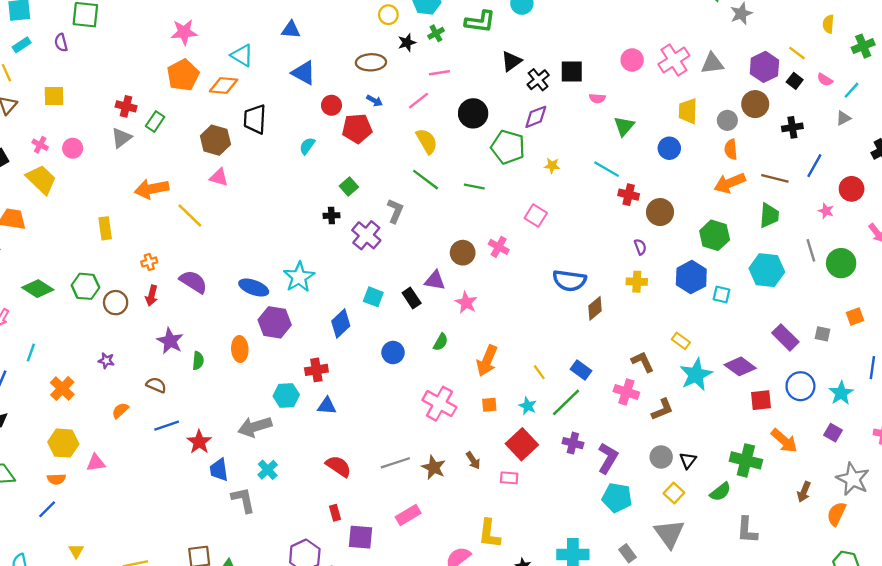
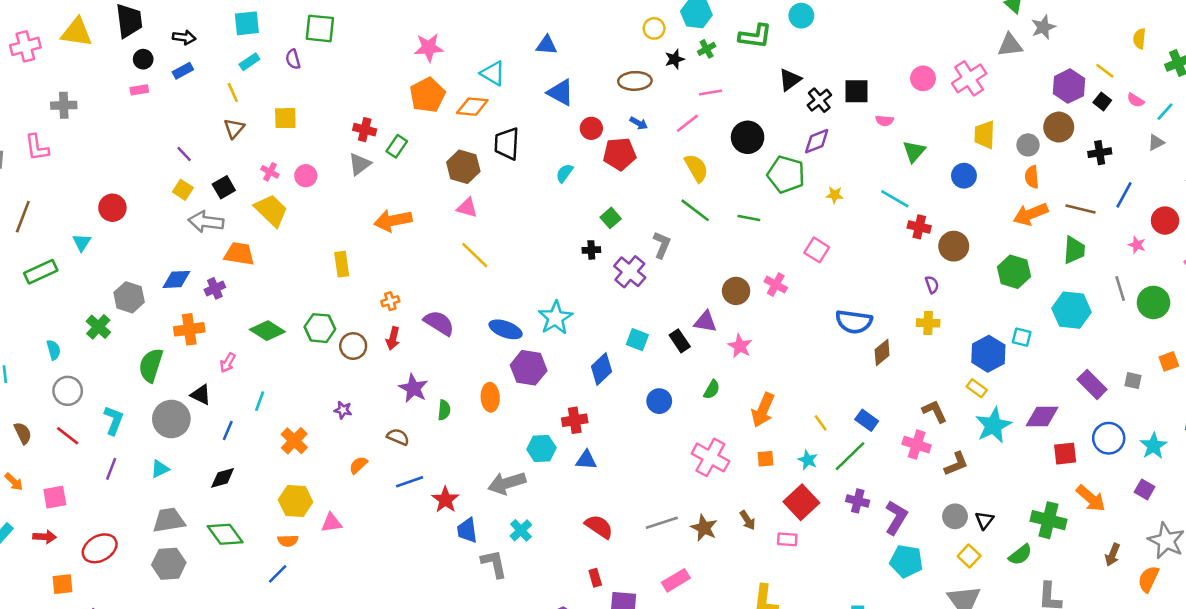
gray triangle: (712, 63) -> (1010, 45), moved
yellow line: (190, 216) -> (475, 255), moved
blue hexagon: (691, 277) -> (988, 354), moved
purple diamond: (740, 366) -> (1042, 416), turned -36

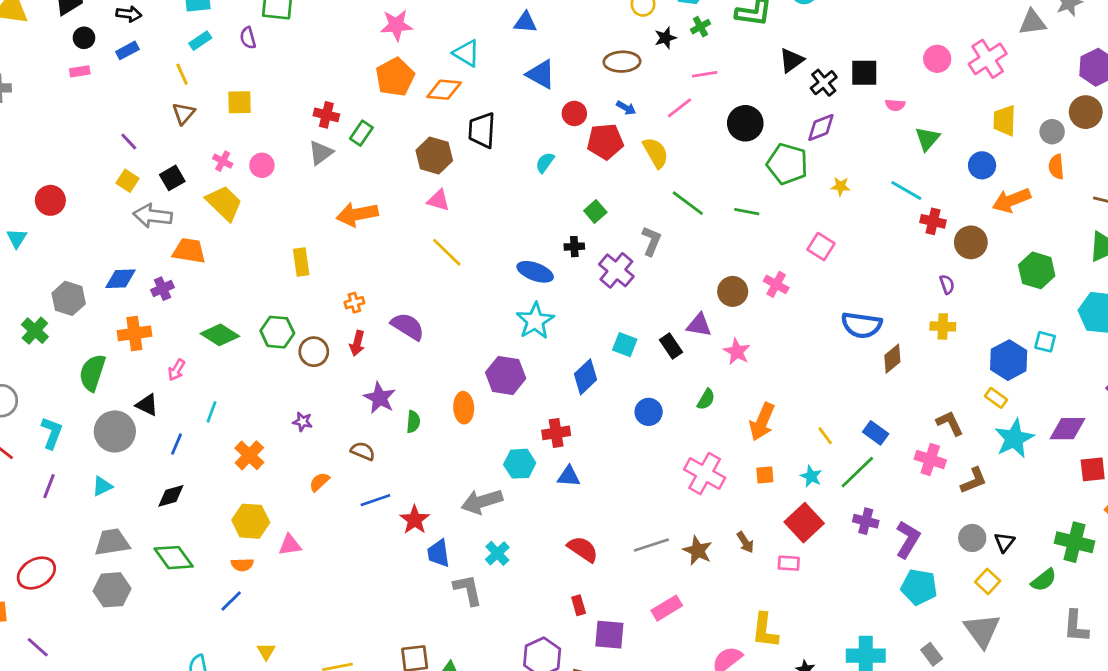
yellow semicircle: (696, 168) -> (656, 153), moved
orange arrow: (1031, 214) -> (1011, 200), moved
blue ellipse: (506, 329) -> (535, 272), moved

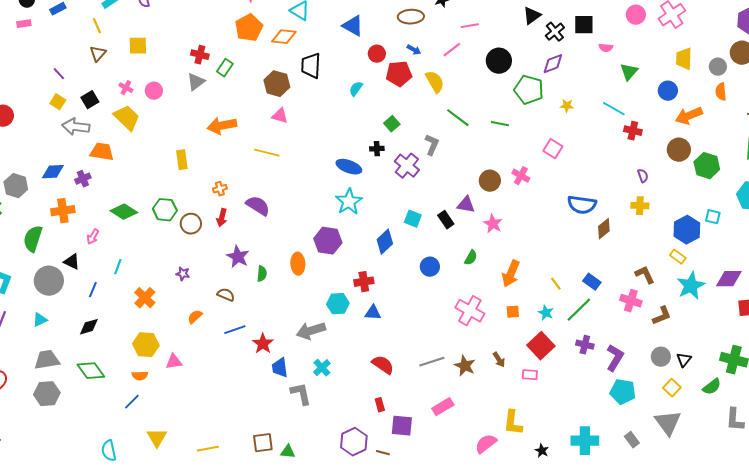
brown circle: (971, 242) -> (679, 150), moved
yellow line: (447, 252) -> (267, 153), moved, turned -30
yellow triangle: (266, 651) -> (157, 438), size x1.5

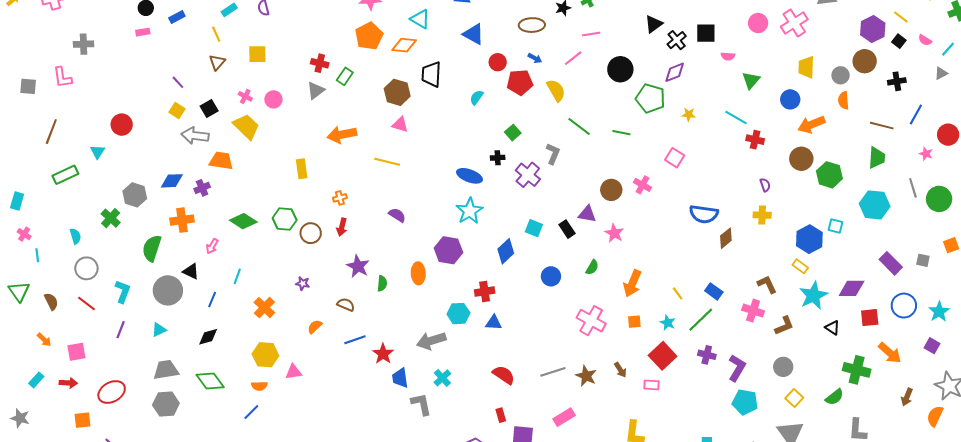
purple semicircle: (258, 206) -> (397, 215), moved, size x0.7
black triangle: (684, 360) -> (832, 328), moved, turned -35

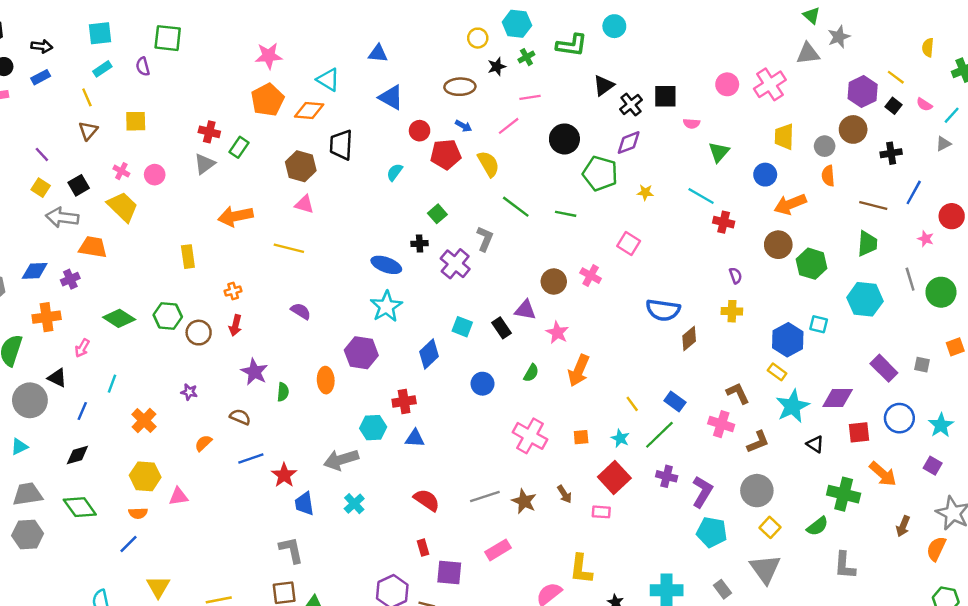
orange arrow: (632, 283) -> (579, 371), moved
gray circle: (783, 367) -> (757, 491), size x1.4
gray L-shape: (421, 404) -> (291, 550), moved

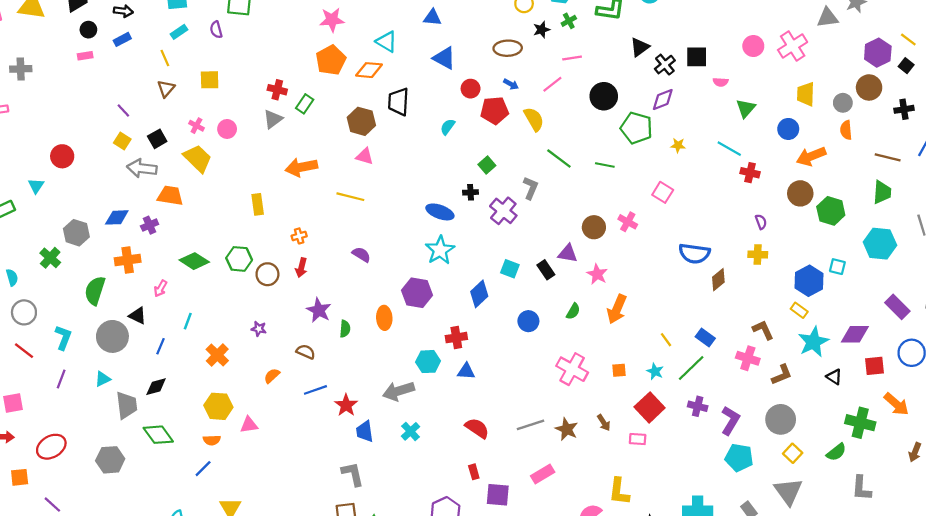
gray trapezoid: (28, 494) -> (127, 405), moved, turned 92

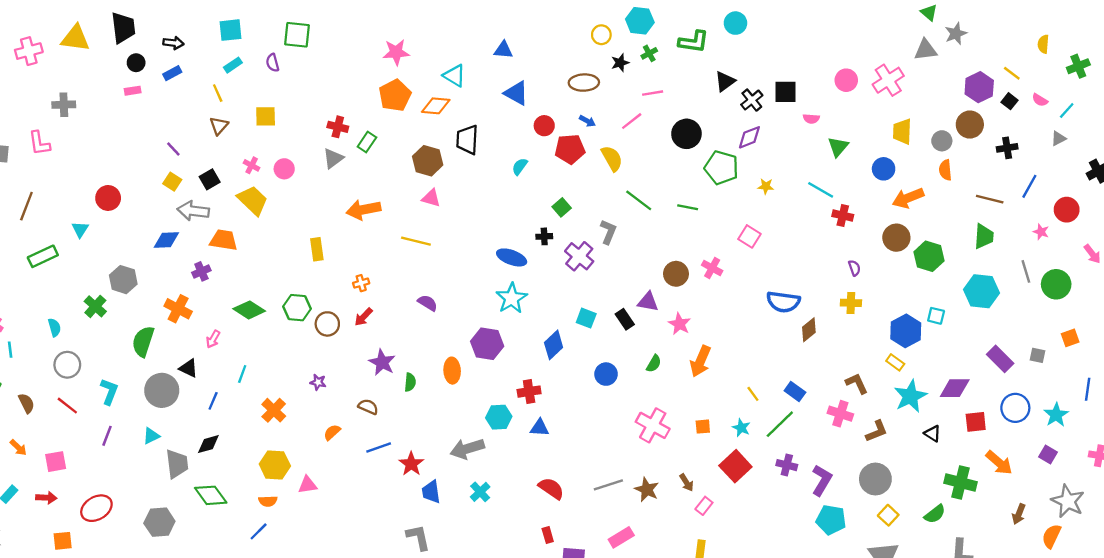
blue diamond: (117, 217) -> (166, 240), moved
orange cross: (128, 260) -> (178, 309), turned 35
red arrow: (301, 268) -> (363, 317), turned 30
pink rectangle: (638, 439) -> (704, 506), moved, turned -56

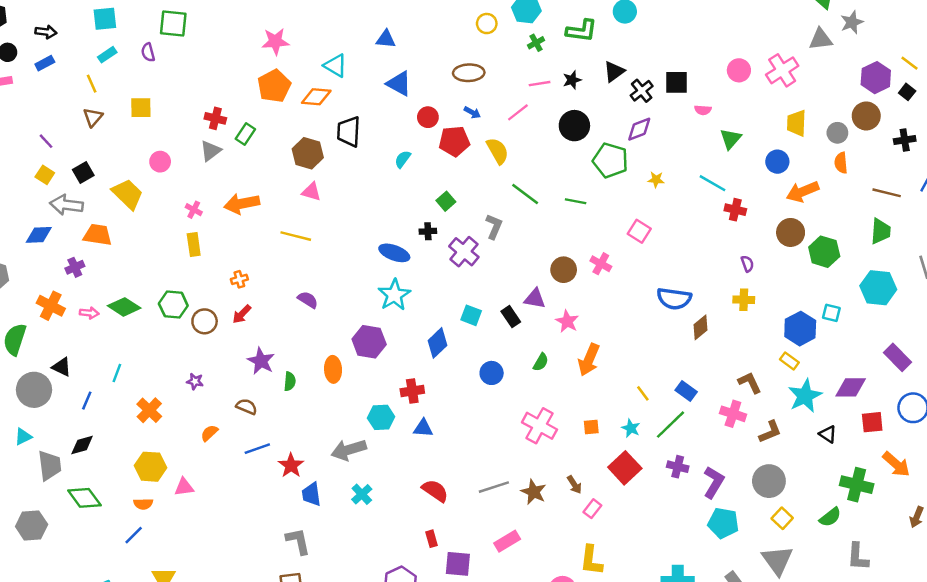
black star: (620, 63) -> (572, 80), moved
pink cross: (252, 165) -> (194, 210), moved
pink arrow: (213, 339) -> (89, 313), moved, turned -114

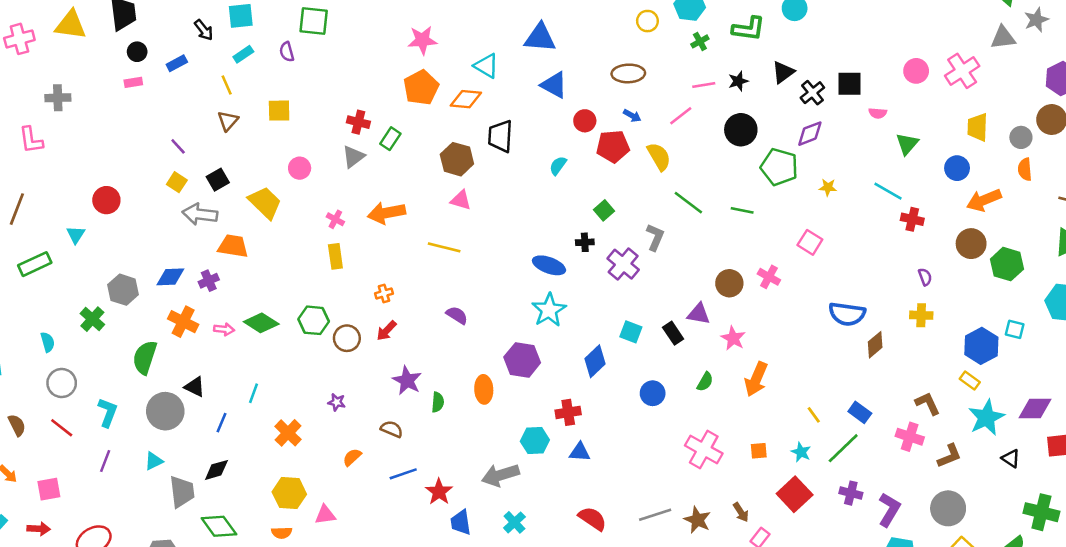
black arrow: (46, 32) -> (204, 30), moved, turned 45
blue triangle: (386, 39) -> (540, 38), size x1.5
blue diamond: (39, 235) -> (170, 277), moved

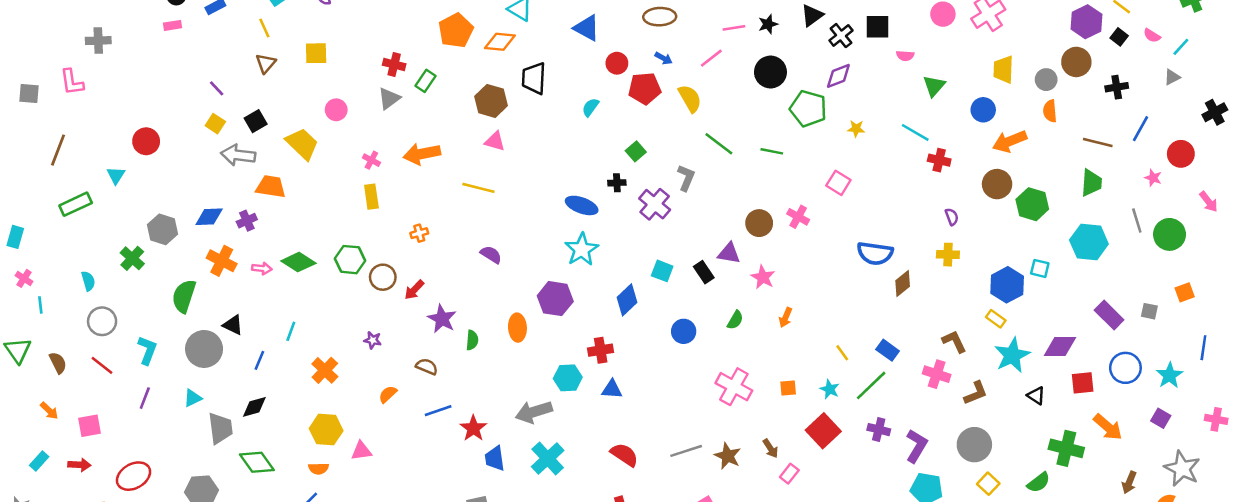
red arrow: (387, 331) -> (414, 290), moved
orange arrow: (756, 379) -> (786, 317), size x0.6
cyan cross: (514, 522) -> (548, 458), size x1.5

